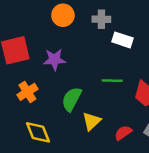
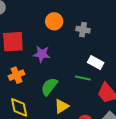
white rectangle: (123, 40) -> (96, 62), moved

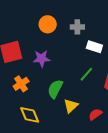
white rectangle: (96, 62) -> (94, 47), moved
green line: (83, 78) -> (86, 74), turned -49

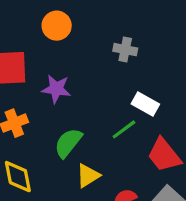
orange circle: (48, 24) -> (57, 26), moved
white rectangle: (94, 47) -> (145, 104), moved

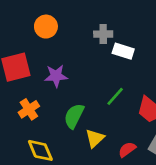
white rectangle: (145, 104) -> (123, 51), moved

